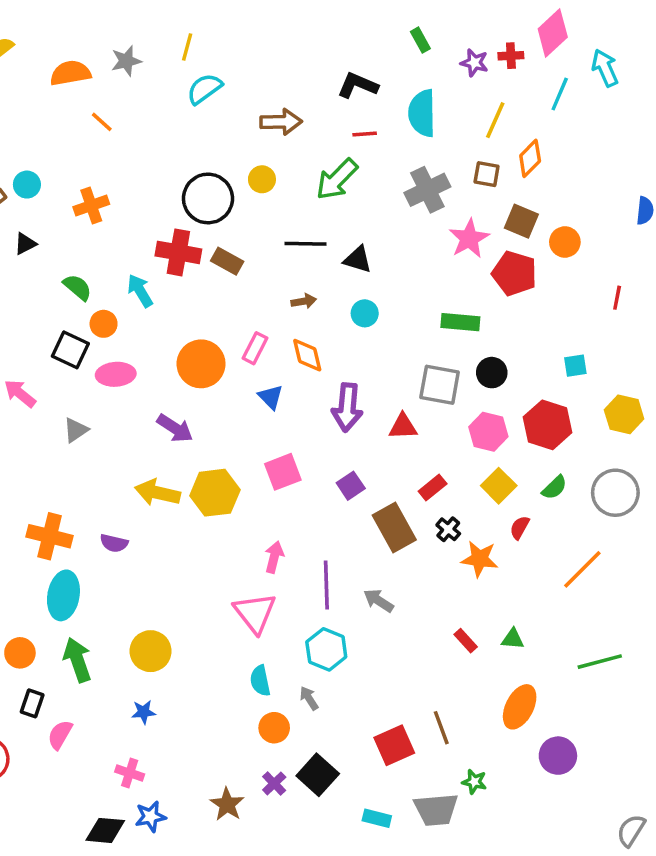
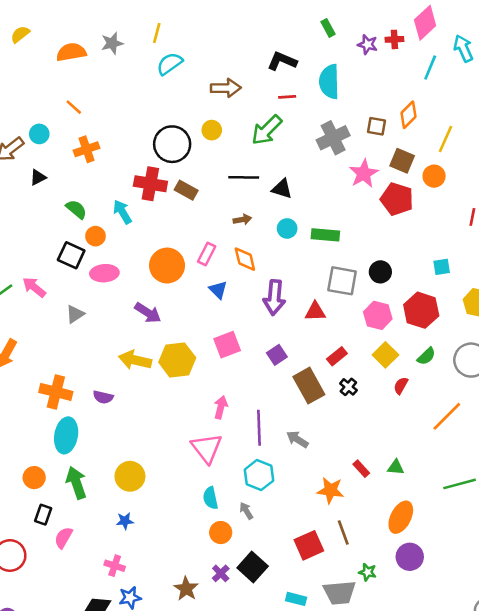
yellow line: (495, 120) -> (446, 139), moved
orange line: (102, 122) -> (74, 107), moved
green rectangle: (460, 322) -> (325, 235), moved
orange star: (480, 559) -> (331, 490), moved
purple circle: (558, 756) -> (410, 557), moved

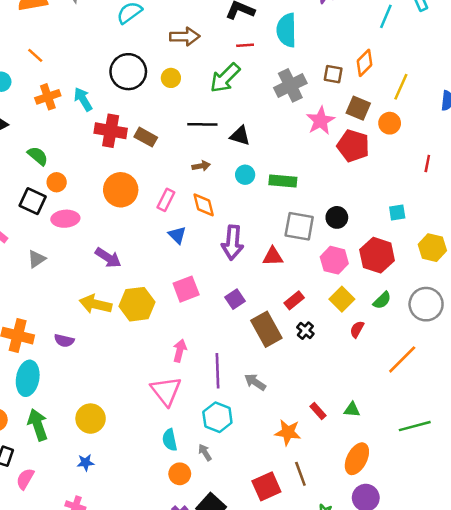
black circle: (172, 144) -> (128, 72), moved
cyan arrow: (122, 212) -> (83, 99), moved
orange circle: (167, 266) -> (121, 190), moved

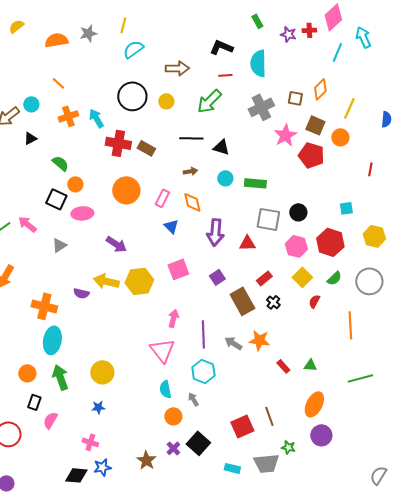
purple semicircle: (64, 341) -> (81, 293), moved
orange line: (402, 359) -> (350, 325), turned -48
orange star: (288, 432) -> (259, 340), moved

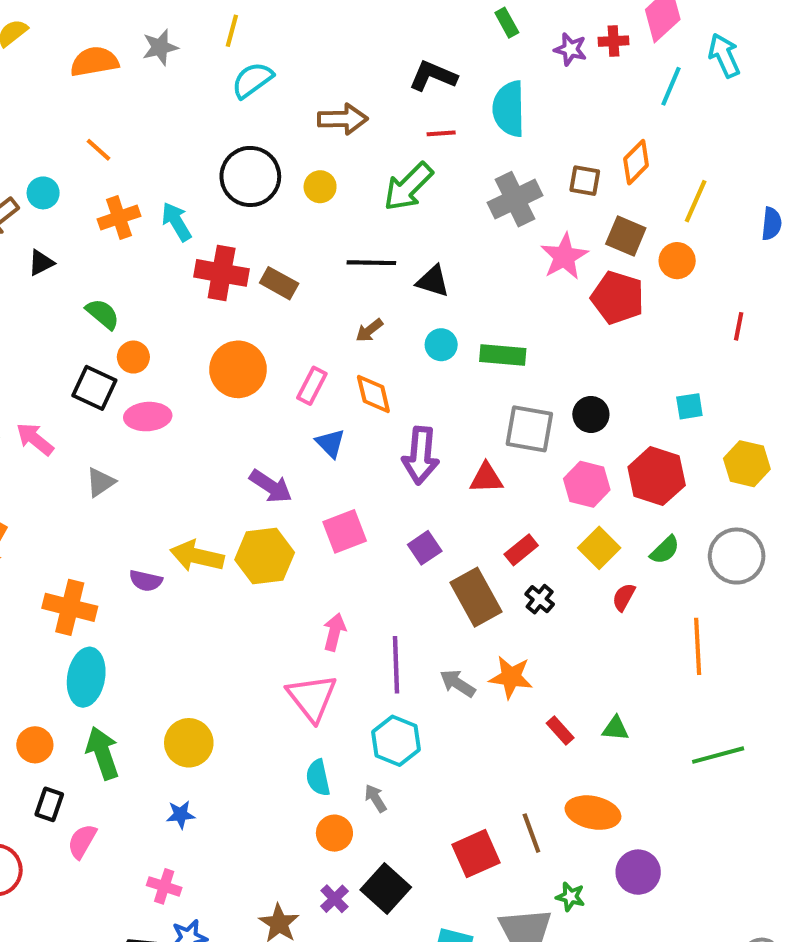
brown arrow: (190, 171) -> (369, 330), turned 152
purple arrow: (116, 244) -> (271, 486), moved
orange ellipse: (314, 404) -> (593, 813), moved, turned 75

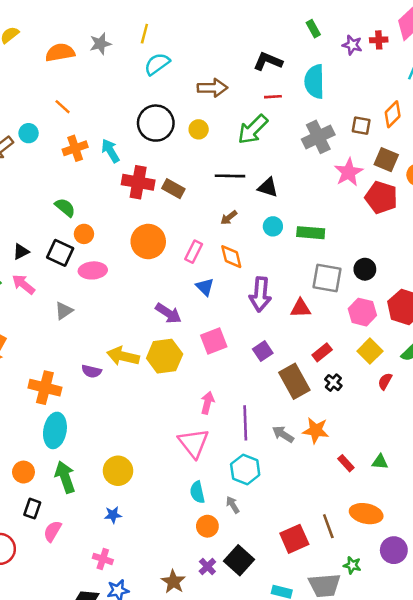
black triangle: (41, 263) -> (21, 252), moved

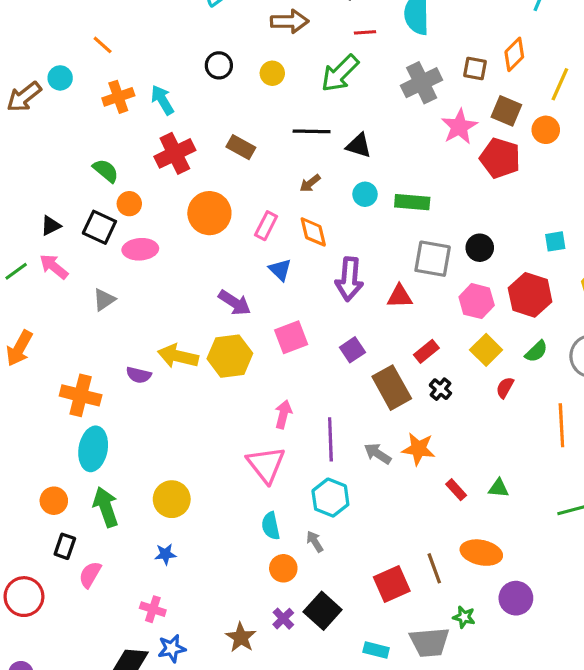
black circle: (156, 123) -> (219, 65), size x0.6
red cross: (138, 182) -> (175, 153), moved, turned -36

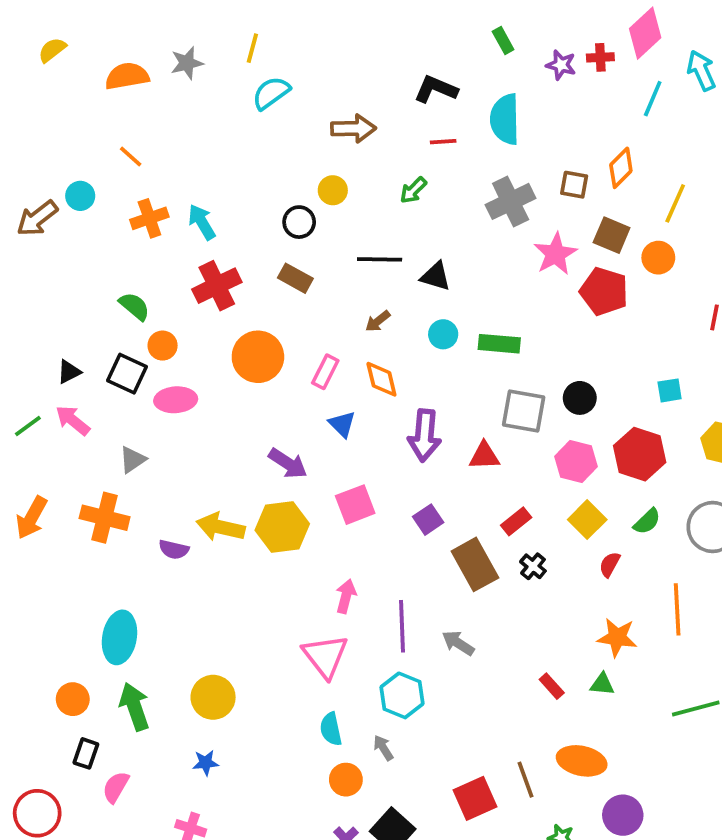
black circle: (219, 65) -> (299, 222), moved
green arrow: (340, 73) -> (413, 190), size x0.6
orange cross: (81, 395) -> (105, 518), moved
orange star: (418, 449) -> (617, 637), moved

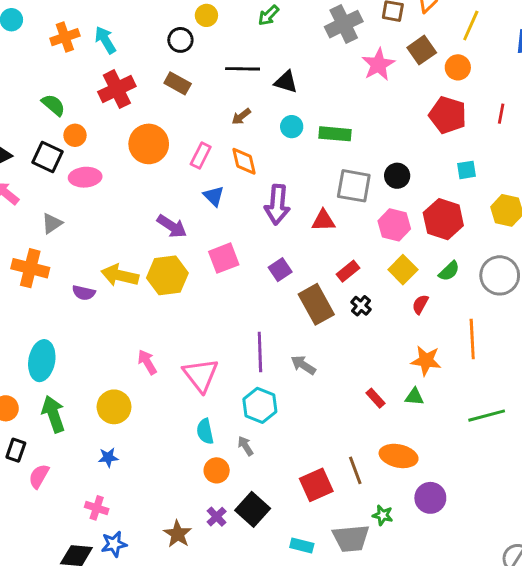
brown square: (612, 235) -> (422, 50), turned 32
red pentagon: (604, 291) -> (448, 115), moved
pink arrow: (346, 596) -> (147, 362), moved, turned -45

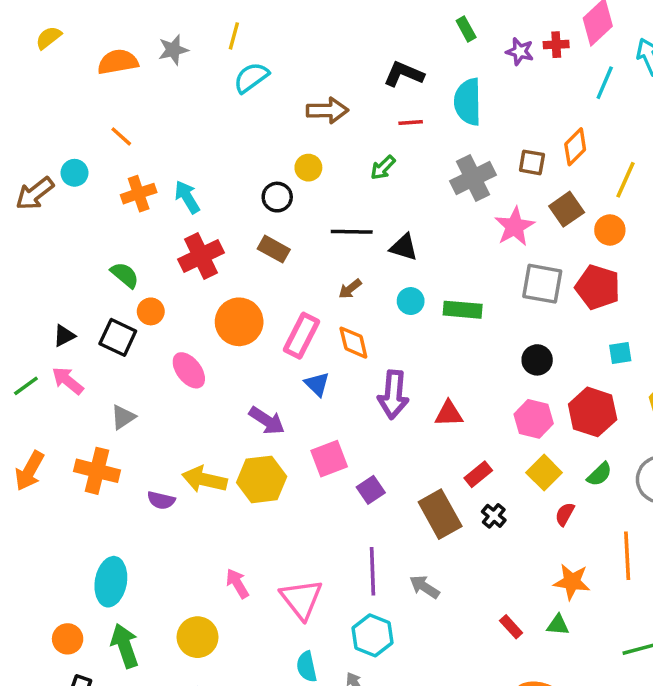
pink rectangle: (201, 156) -> (301, 336), size x1.4
pink ellipse: (85, 177) -> (189, 370), moved, turned 56
gray square: (354, 186) -> (542, 284), moved
purple square: (280, 270) -> (371, 490), moved

